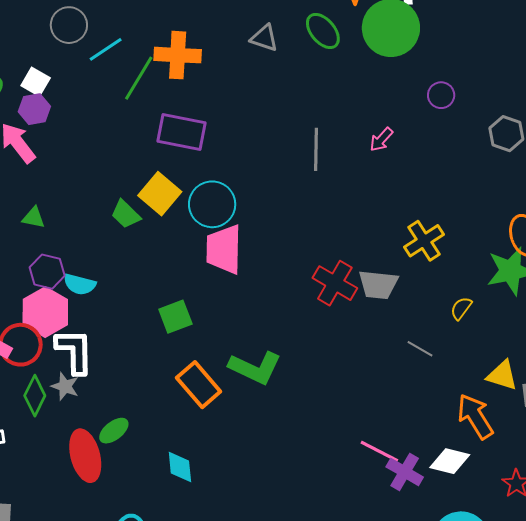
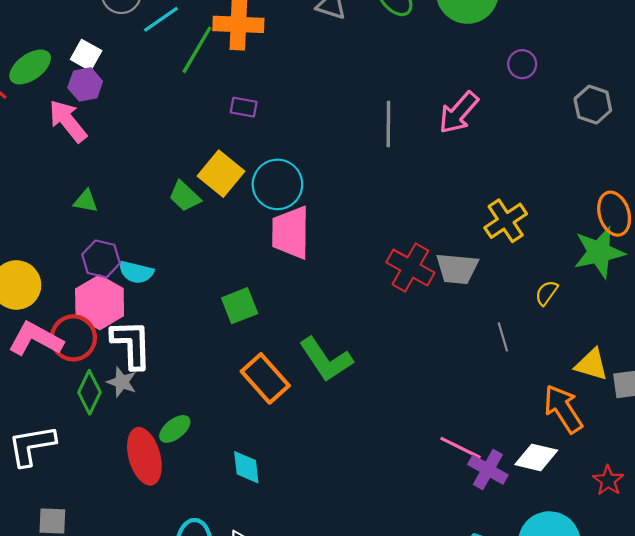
purple rectangle: (182, 132) -> (244, 107), size x0.5
pink arrow: (381, 140) -> (458, 113), size x1.6
gray line: (420, 349) -> (503, 337), turned 44
green L-shape: (255, 368) -> (326, 360), turned 32

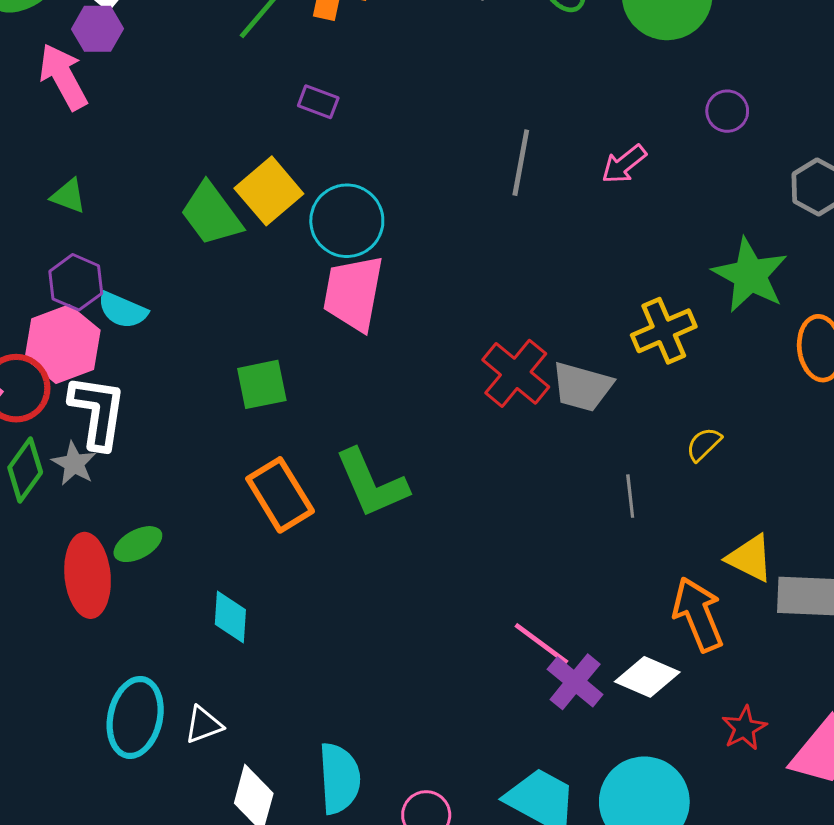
pink arrow: (458, 113) -> (624, 164), size x0.7
green trapezoid: (185, 196) -> (211, 214), size x1.4
green star: (599, 252) -> (750, 275), moved, turned 30

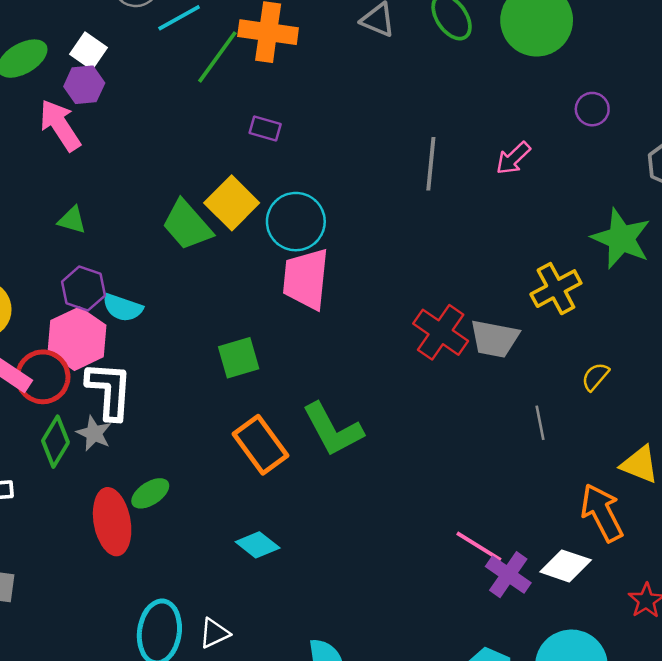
cyan diamond: (230, 617) -> (258, 545), moved, turned -51

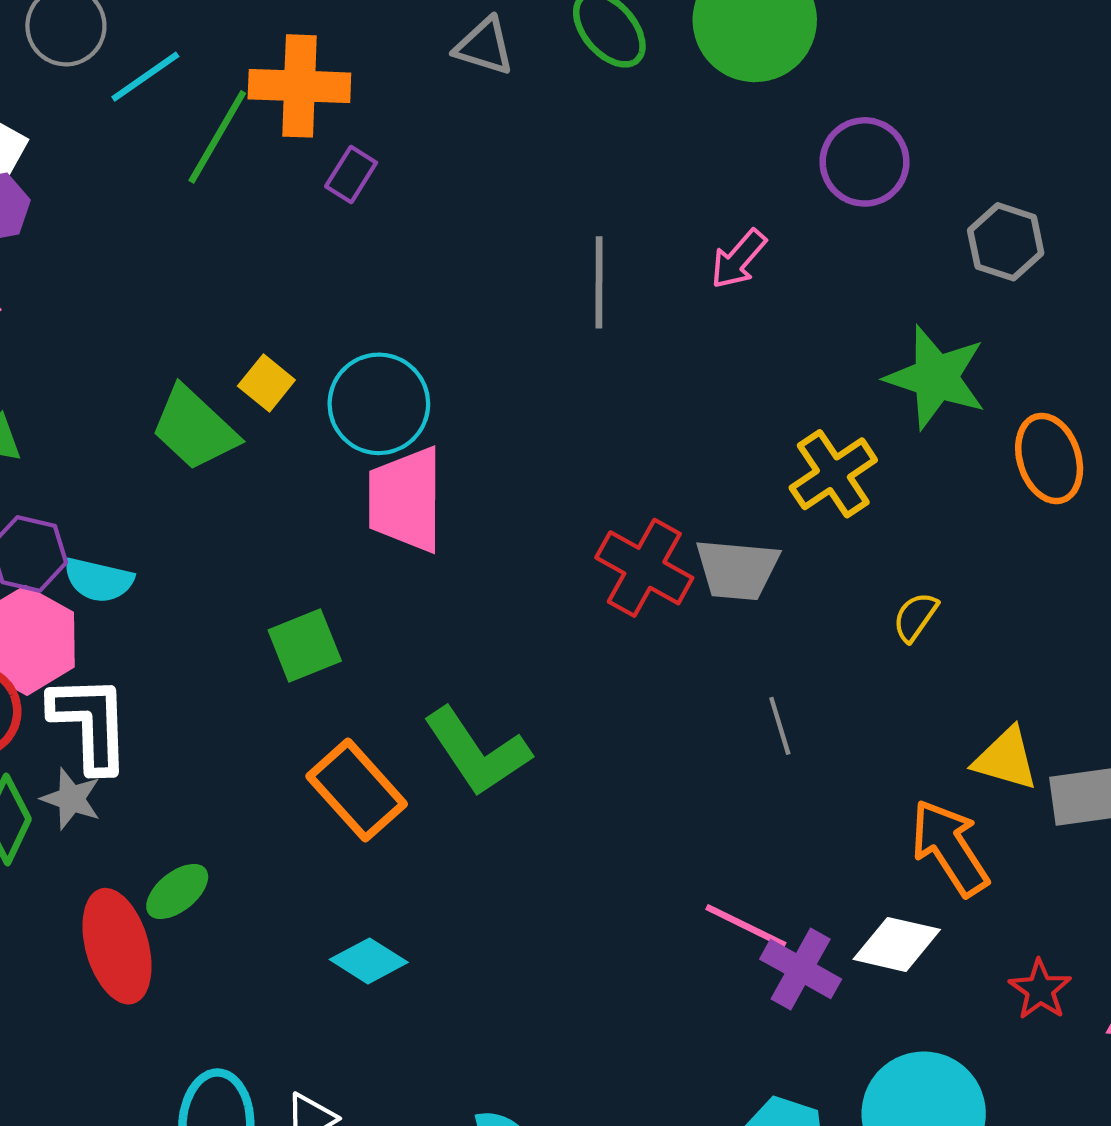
purple circle: (592, 109) -> (865, 162), size x1.5
purple rectangle: (265, 128) -> (351, 175), moved, turned -68
yellow square: (232, 203) -> (266, 383), size x0.6
gray line: (540, 423) -> (780, 726), moved

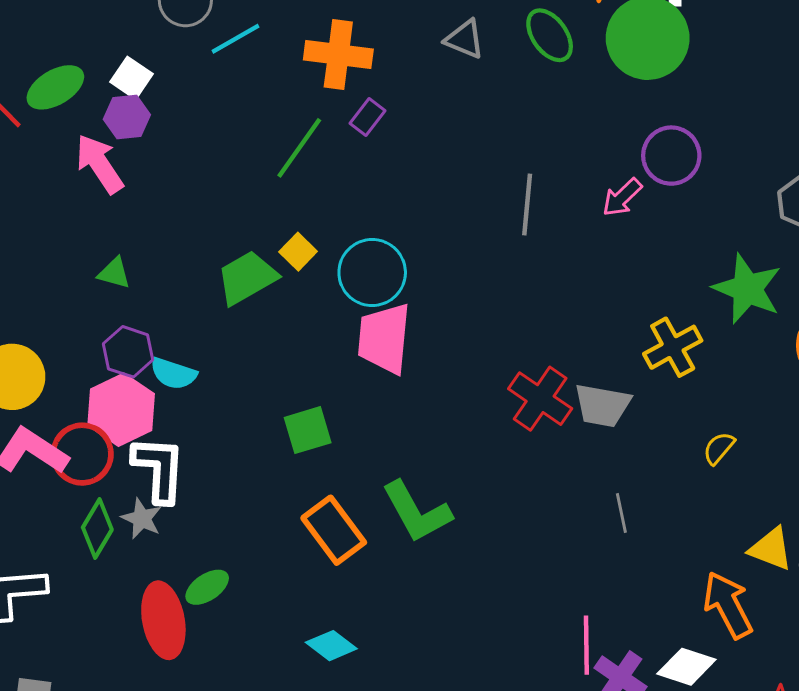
green line: (217, 137) -> (299, 148), moved
purple circle: (865, 162) -> (671, 156), moved
green trapezoid: (194, 428) -> (247, 278), turned 102
pink line: (746, 926) -> (586, 645), turned 58

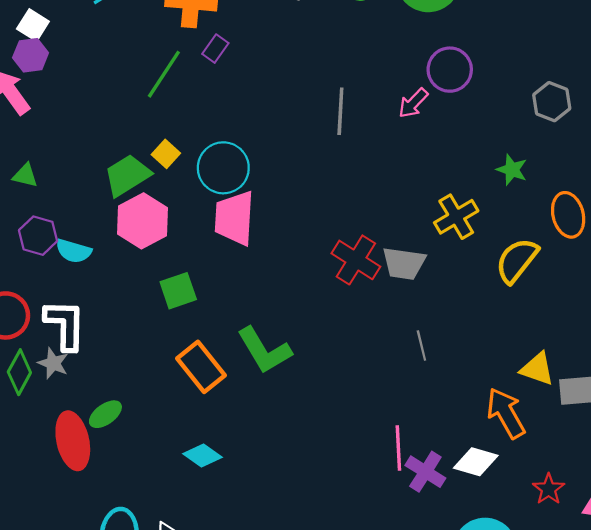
green star: (747, 289) -> (512, 170), size x0.6
pink hexagon: (121, 410) -> (142, 221), moved
yellow semicircle: (719, 448) -> (517, 260), moved, size x1.8

